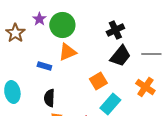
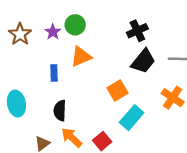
purple star: (39, 19) -> (53, 32), moved
green circle: (62, 25) -> (75, 25), size x0.7
blue rectangle: (44, 66) -> (54, 73), turned 72

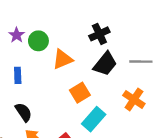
green circle: (75, 25) -> (38, 41), moved
orange triangle: (81, 57) -> (63, 59), moved
black semicircle: (60, 111) -> (23, 112), turned 144

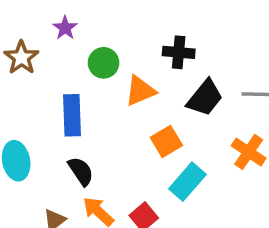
black cross: (99, 34) -> (179, 52), moved, turned 30
purple star: (17, 35) -> (65, 28), moved
blue rectangle: (18, 75) -> (72, 115), size x1.6

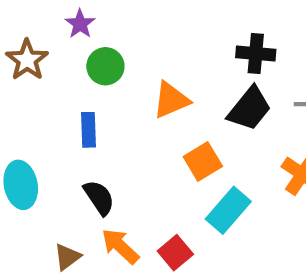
black cross: (179, 52) -> (256, 54), moved
green circle: (104, 63) -> (105, 66), moved
blue rectangle: (72, 115) -> (89, 130), size x0.7

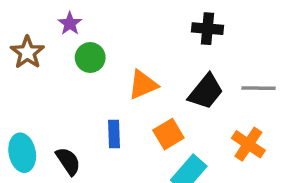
black cross: (256, 54) -> (208, 29), moved
blue rectangle: (89, 130) -> (114, 134), moved
black semicircle: (99, 198) -> (68, 161), moved

